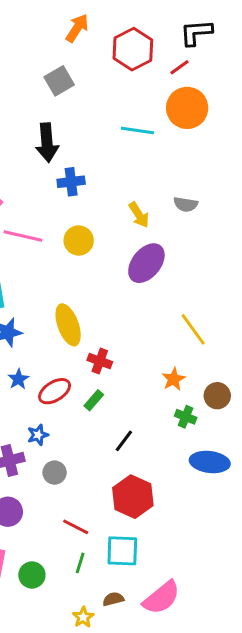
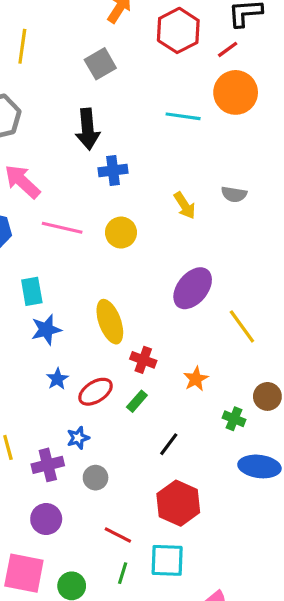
purple ellipse: (146, 263) -> (193, 288), moved
orange star: (174, 379) -> (196, 379), moved

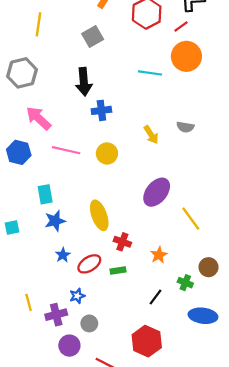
green rectangle: (137, 401) -> (118, 270), turned 40
black line: (169, 444) -> (156, 297), moved
purple circle: (46, 519) -> (69, 346), moved

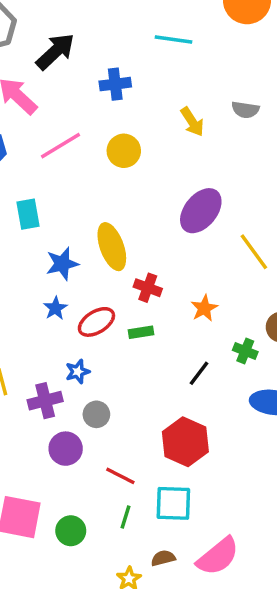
cyan line: (150, 73) -> (173, 40), moved
black arrow: (84, 82) -> (55, 52), moved, turned -128
pink line: (66, 150) -> (60, 146), turned -44
blue star: (55, 221) -> (62, 264), moved

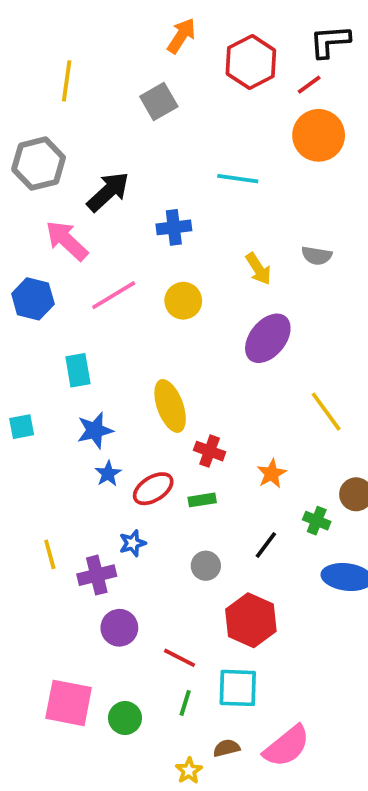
purple ellipse: (201, 211) -> (268, 338), moved
blue star: (62, 264) -> (95, 430), moved
gray circle: (96, 414) -> (206, 566), moved

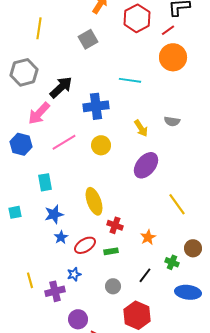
blue cross: (174, 227) -> (96, 106), size x1.4
pink arrow: (67, 241) -> (39, 113), turned -90
purple circle: (119, 628) -> (78, 319), moved

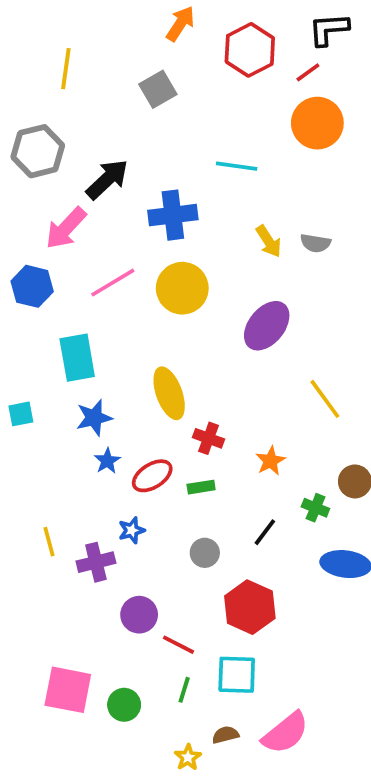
yellow arrow: (141, 128) -> (269, 241), moved
yellow circle: (101, 145) -> (182, 288), size x1.4
cyan rectangle: (45, 182) -> (77, 358), size x1.4

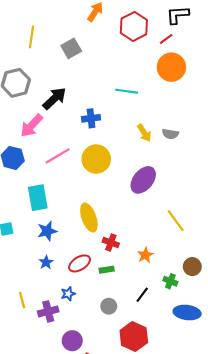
gray square: (158, 89) -> (71, 48), moved
blue cross: (173, 215) -> (91, 118), size x0.7
blue star: (107, 461) -> (46, 262), moved

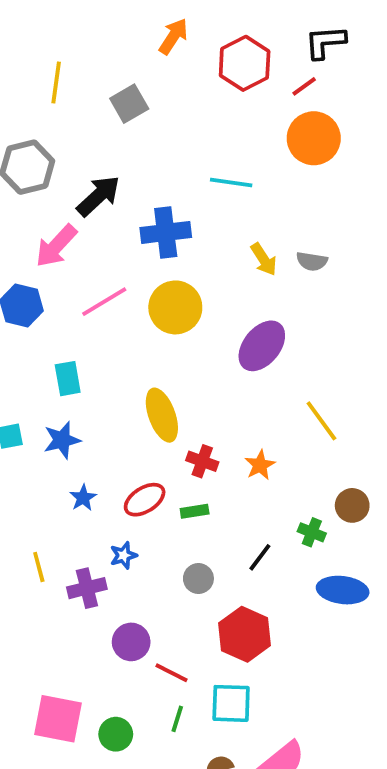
blue cross: (91, 118) -> (166, 232), size x1.4
cyan rectangle: (38, 198) -> (68, 379), size x0.7
blue star: (47, 231) -> (62, 440), moved
orange star: (145, 255) -> (260, 465), moved

